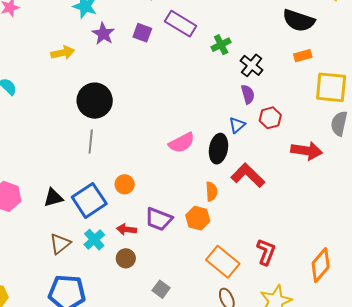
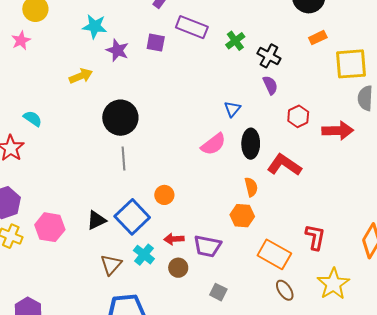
red hexagon: (270, 118) -> (298, 116), moved
blue triangle: (237, 125) -> (232, 109), moved
purple trapezoid: (159, 219) -> (207, 246), moved

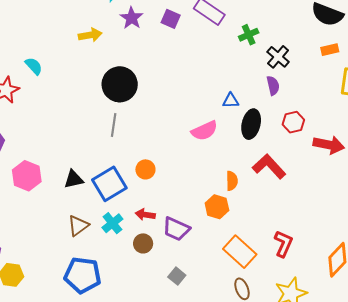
blue triangle: (232, 109) -> (231, 101), turned 36
black ellipse: (251, 144) -> (251, 124), moved

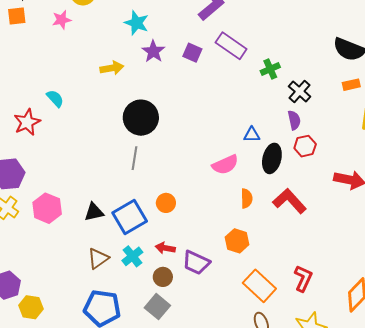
red hexagon: (293, 122) -> (305, 146), moved
orange semicircle: (232, 181) -> (247, 198), moved
gray square: (177, 276) -> (157, 307), moved, size x1.4

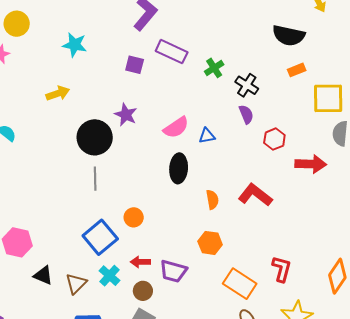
purple star: (153, 51) -> (126, 115), moved
red hexagon: (305, 146) -> (274, 139), moved
black ellipse: (272, 158) -> (179, 168), moved
pink semicircle: (225, 165) -> (176, 127), moved
black triangle: (94, 212) -> (43, 275), moved, turned 45

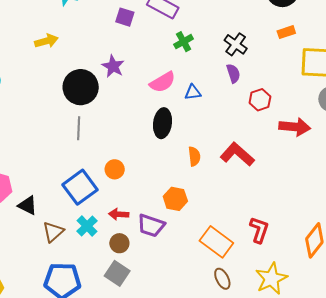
green cross: (214, 68) -> (184, 42), moved
orange hexagon: (210, 243) -> (175, 199), moved
black triangle: (43, 275) -> (27, 205), moved

